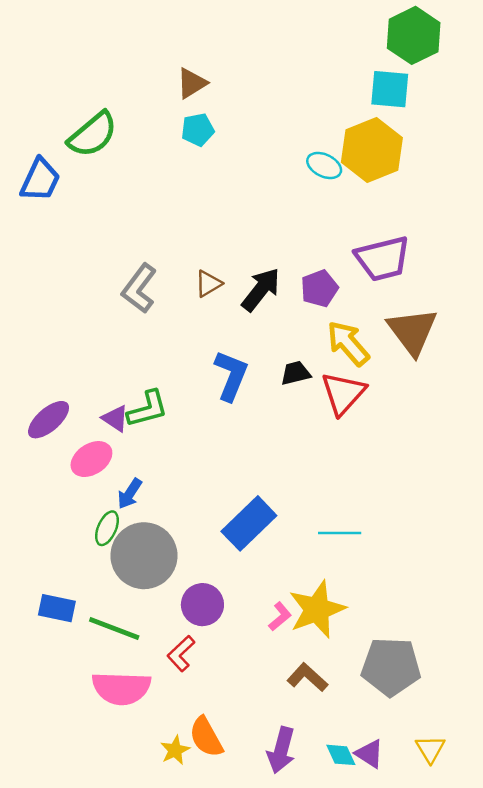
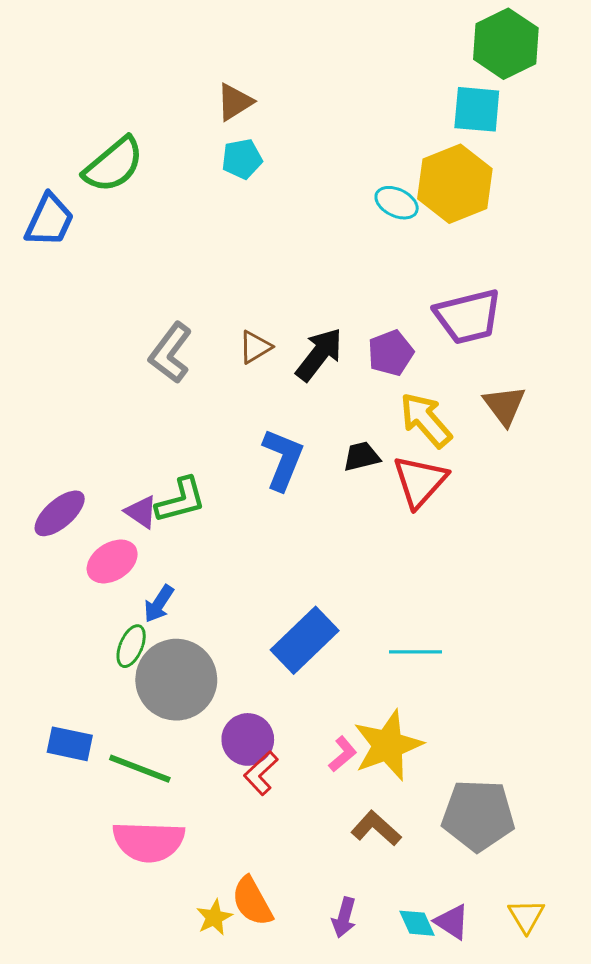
brown triangle: (412, 331) -> (504, 405), size x0.7
red L-shape: (181, 654) -> (261, 773), moved
purple arrow: (281, 750) -> (344, 917), size x0.7

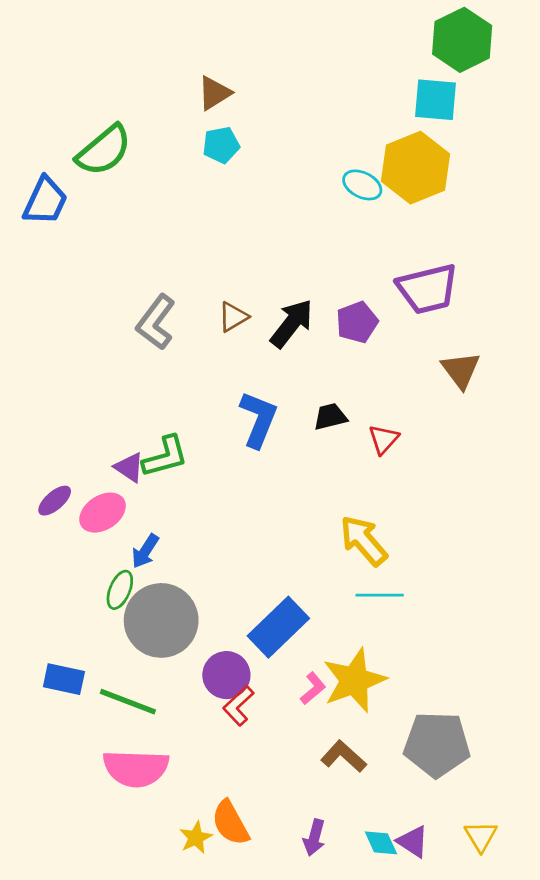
yellow arrow: (426, 420) -> (364, 541), moved
red triangle: (420, 481) -> (384, 439), size x0.6
purple ellipse: (60, 513) -> (55, 501), moved, size x0.7
blue rectangle: (305, 640) -> (278, 627), moved

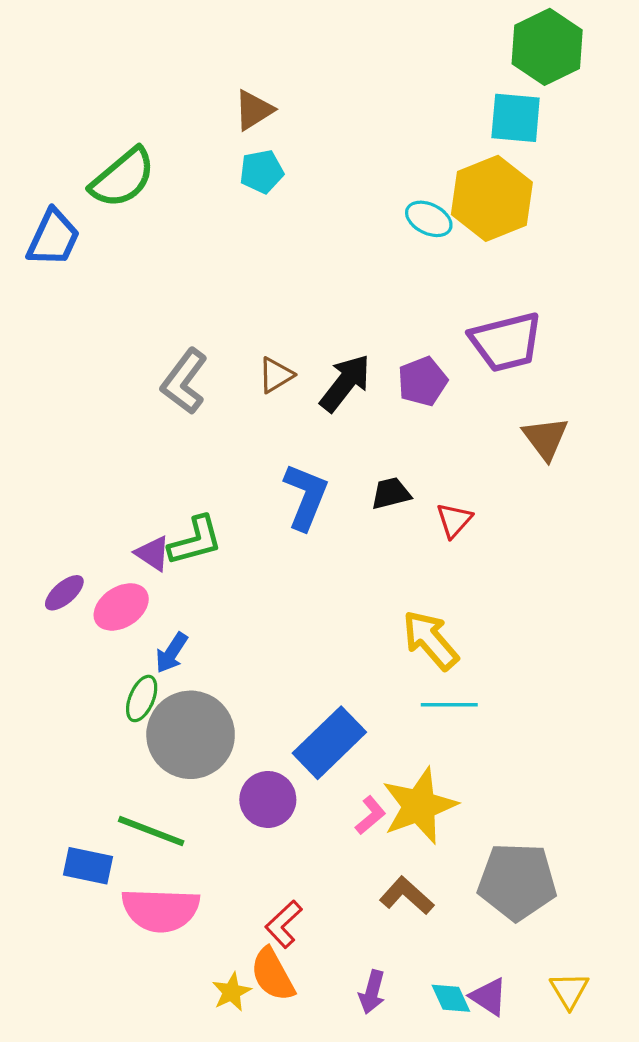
blue rectangle: (64, 679) -> (88, 866), moved
red L-shape: (238, 706) -> (284, 924), moved

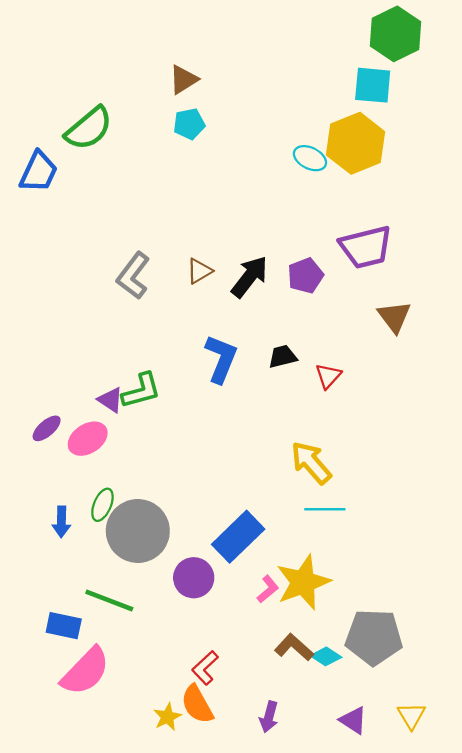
blue arrow: (172, 653) -> (61, 522), moved, turned -32
pink semicircle: (161, 910) -> (85, 671), moved, turned -48
cyan diamond: (451, 998) -> (326, 656), moved, turned -32

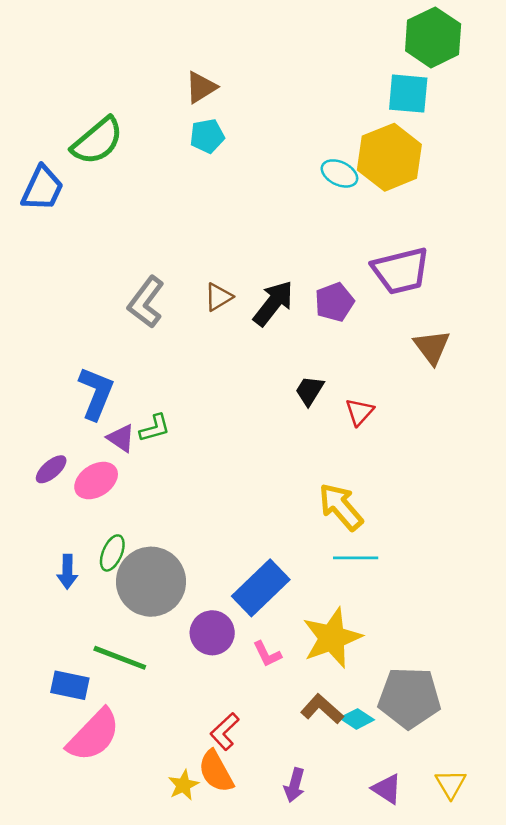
black trapezoid: (283, 357) -> (310, 391), turned -44
blue L-shape: (221, 359) -> (96, 393), moved
green L-shape: (141, 391) -> (155, 428), size x0.7
pink L-shape: (268, 589) -> (267, 654), moved, turned 104

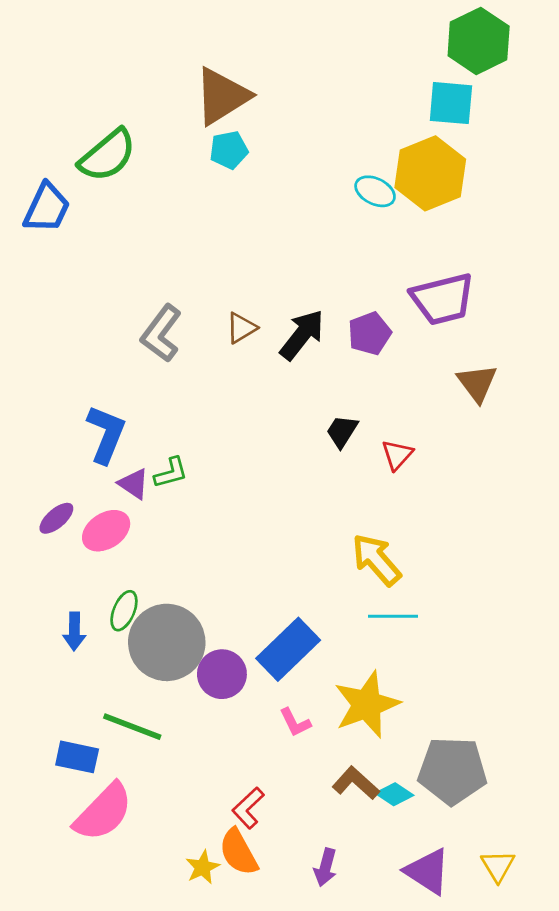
brown triangle: (201, 87) -> (222, 96), size x1.6
purple circle: (212, 633) -> (222, 674), moved
purple triangle: (387, 789) -> (427, 871), size x1.4

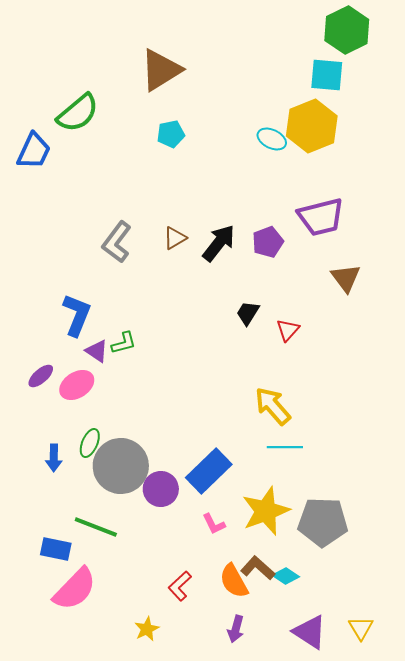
cyan pentagon: (229, 150) -> (171, 134), moved
gray pentagon: (452, 771) -> (323, 522), moved
orange semicircle: (238, 852) -> (234, 581), moved

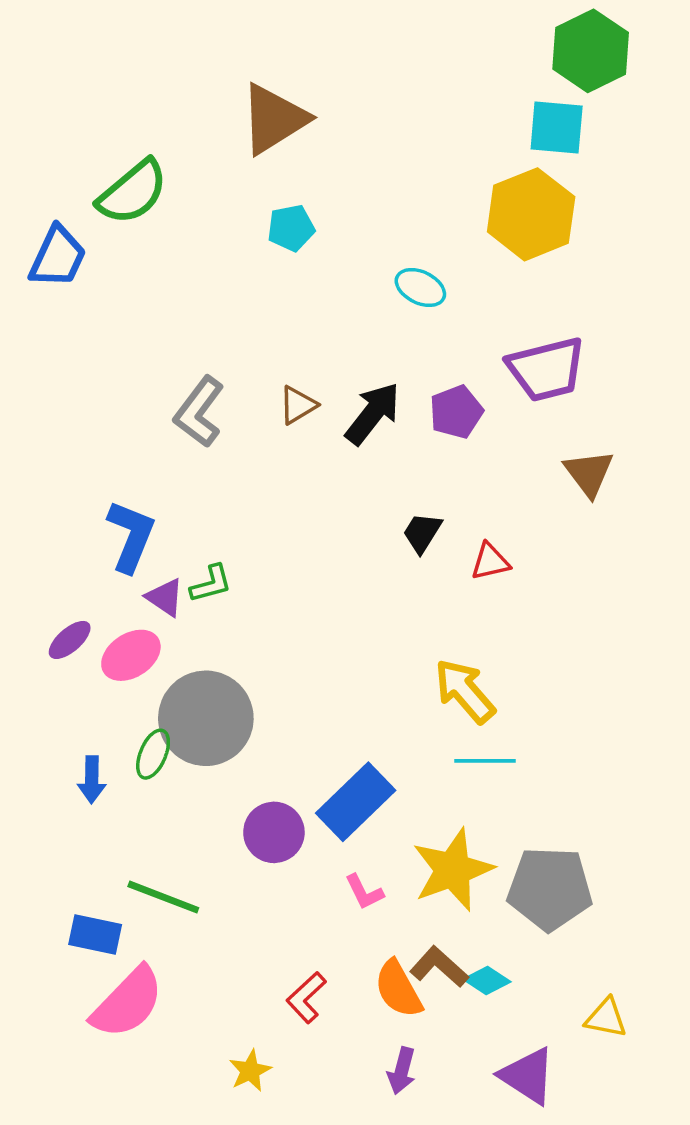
cyan ellipse: (272, 139) -> (420, 288), moved
red triangle: (288, 330) -> (490, 562), turned 35
gray circle: (121, 466) -> (206, 718), moved
yellow triangle: (361, 628) -> (606, 1018), moved, turned -48

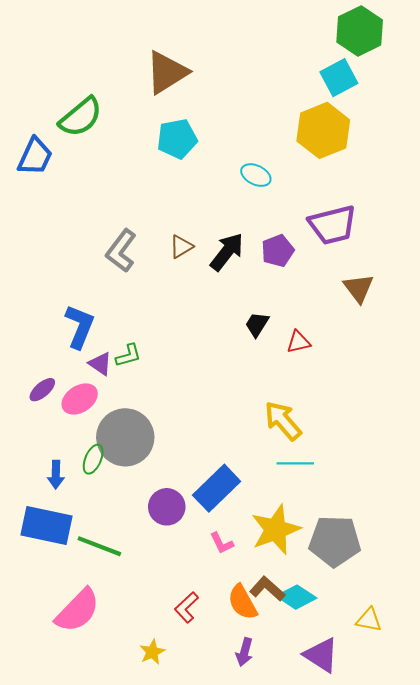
cyan square: (557, 127) -> (339, 78), turned -33
cyan pentagon: (291, 228) -> (177, 139), size x1.4
blue rectangle: (95, 935) -> (46, 525), moved, size x1.6
cyan diamond: (487, 981) -> (296, 597), size x1.4

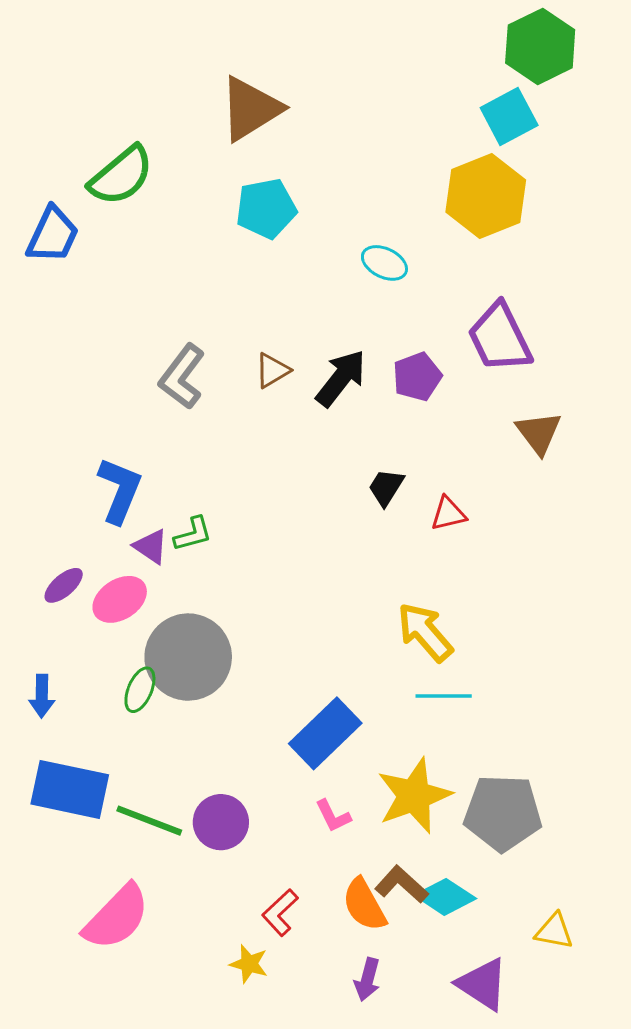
purple trapezoid: (333, 225) -> (500, 338), turned 78
blue arrow: (56, 475) -> (42, 696), moved
purple circle: (167, 507) -> (221, 822), moved
yellow star: (152, 652) -> (249, 964), moved, turned -30

